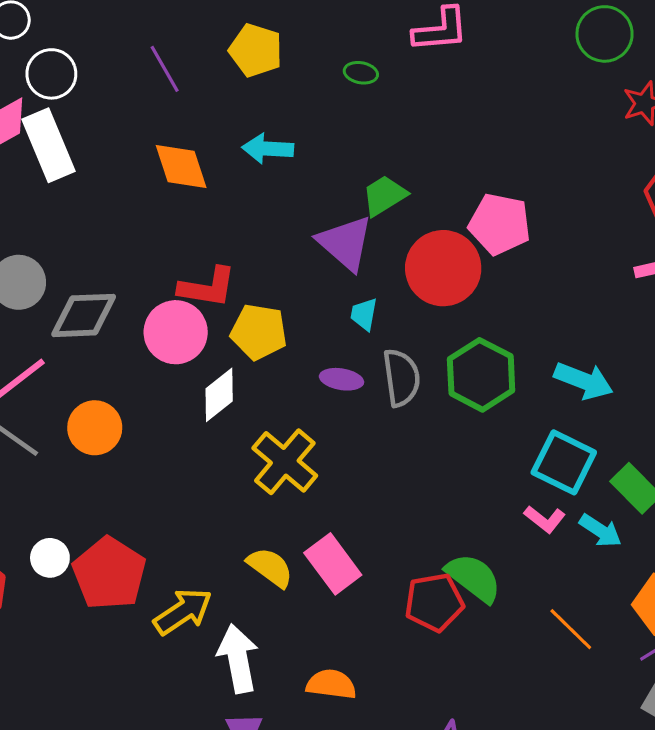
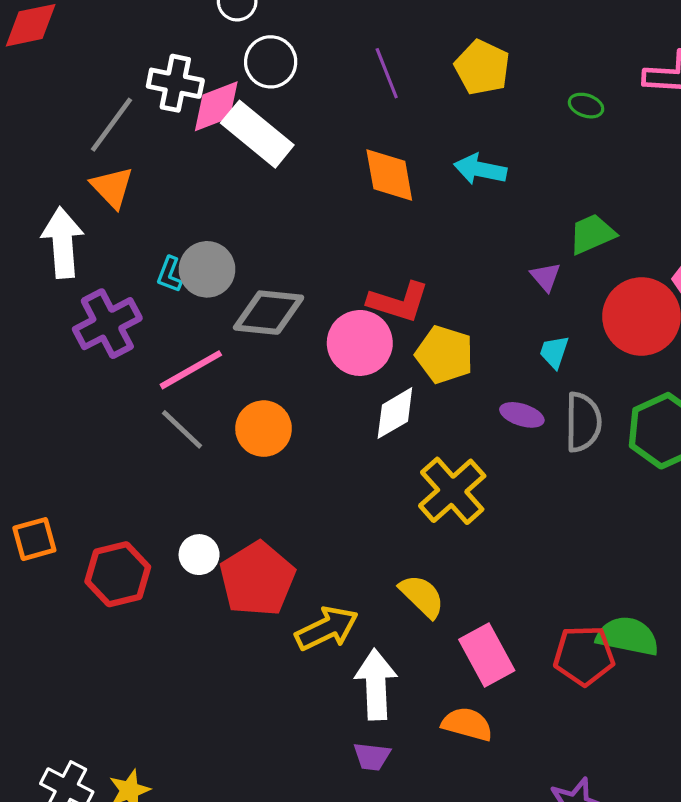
white rectangle: (48, 145) -> (257, 134), turned -36
purple triangle: (345, 243) -> (546, 277), size x0.5
pink rectangle: (333, 564) -> (487, 655), moved
green semicircle: (474, 578) -> (628, 636), turned -34

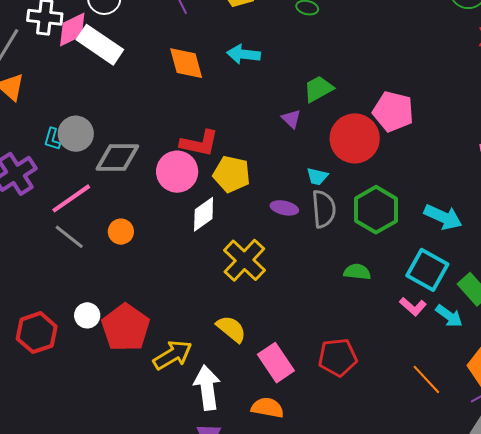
cyan trapezoid: (554, 352) -> (317, 176), moved, turned -90
orange circle: (264, 429) -> (121, 232), size x0.7
green semicircle: (628, 636) -> (357, 272), moved, size x0.7

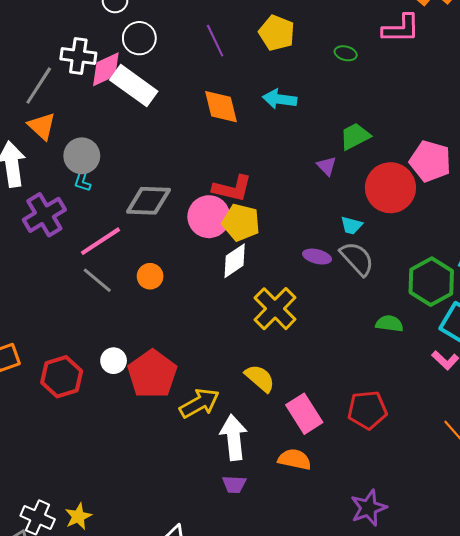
gray circle: (76, 134) -> (82, 156), moved
yellow pentagon: (232, 174) -> (241, 222), moved
gray semicircle: (324, 209) -> (357, 259), turned -39
green hexagon: (376, 210) -> (431, 282), moved

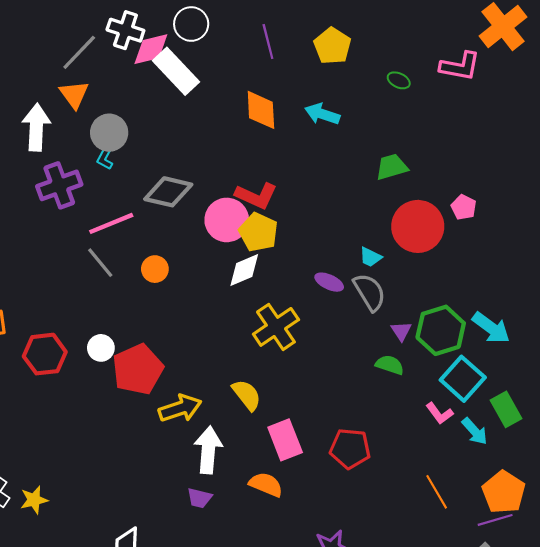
pink pentagon: (430, 161) -> (464, 207), size x0.6
purple triangle: (327, 166) -> (401, 331), moved

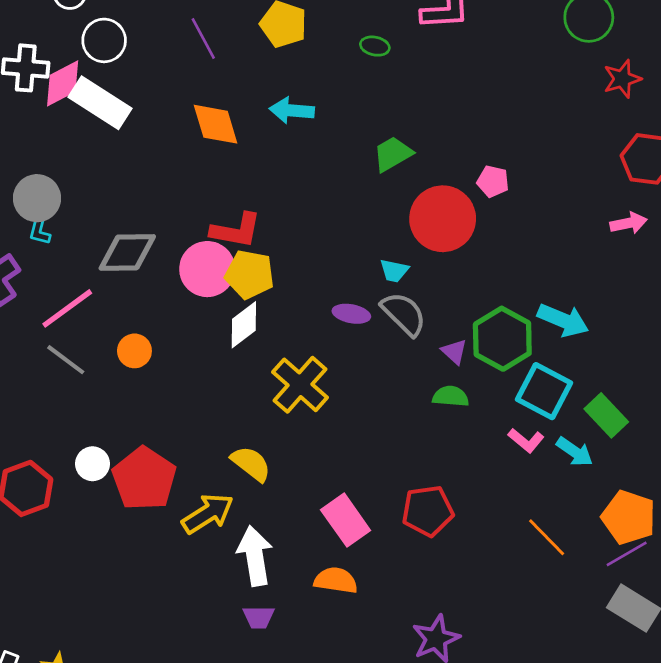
yellow semicircle: (247, 395) -> (251, 464), moved

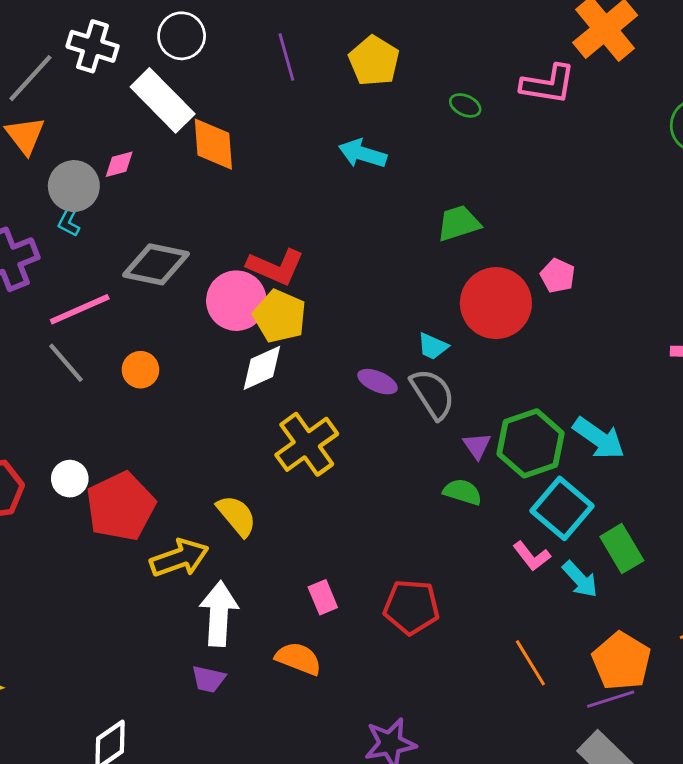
pink diamond: (63, 83) -> (119, 164), moved, size x0.6
orange diamond: (216, 124) -> (213, 144), moved
pink rectangle: (346, 520) -> (323, 597), size x0.6

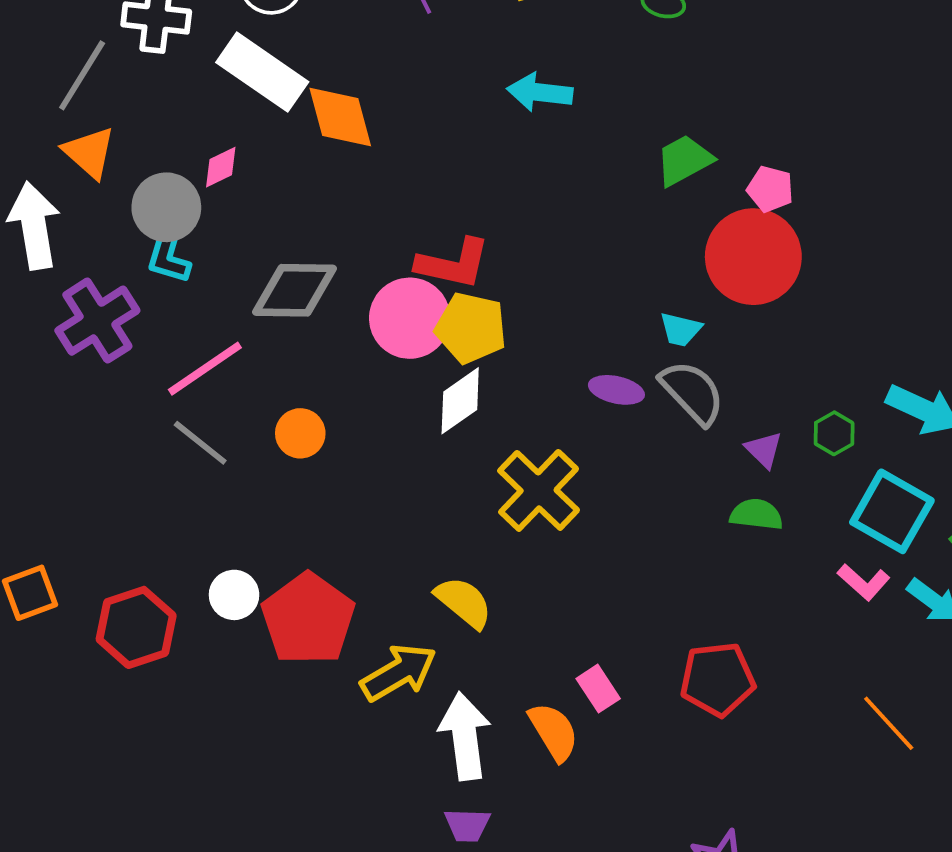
cyan L-shape: (69, 220) -> (169, 254), size x1.4
pink pentagon: (558, 276) -> (770, 189), moved
green hexagon: (531, 443) -> (834, 433), size x0.5
orange semicircle: (298, 659) -> (554, 732), moved, turned 48

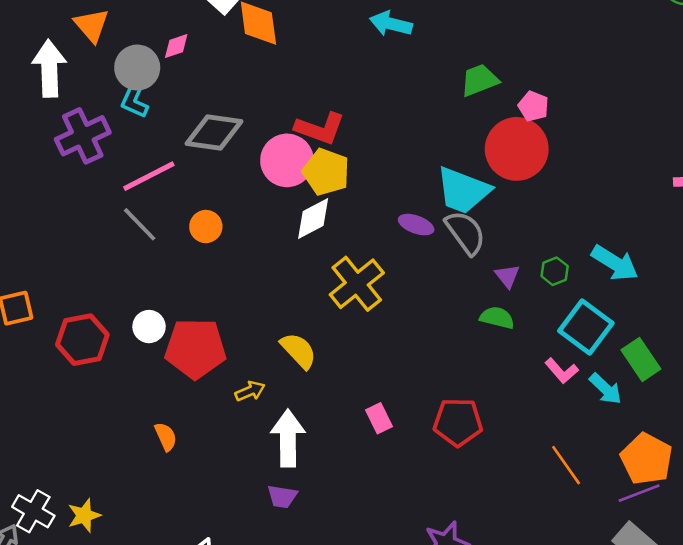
cyan trapezoid: (681, 329) -> (463, 190), size x2.0
red pentagon: (308, 619) -> (195, 348), turned 30
yellow arrow: (399, 673) -> (250, 391), size x0.6
orange semicircle: (554, 732) -> (166, 437), moved, size x0.7

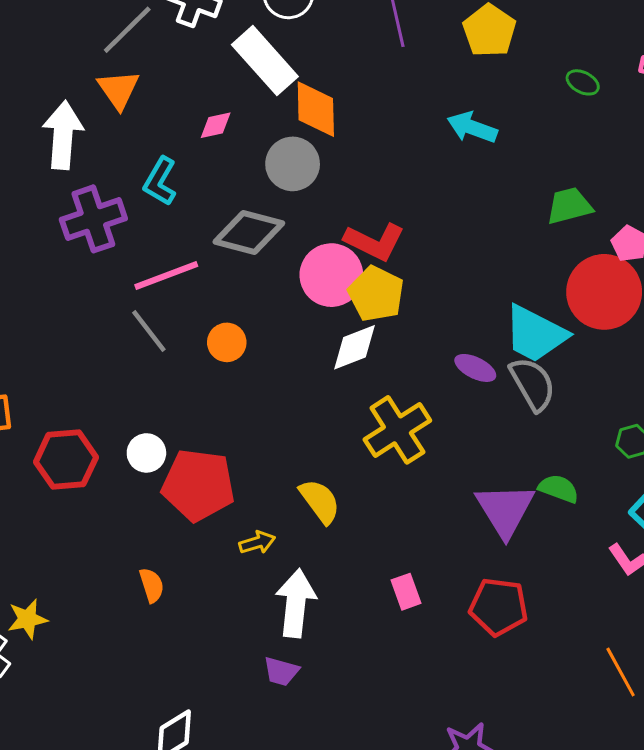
gray circle: (137, 68) -> (293, 164), moved
purple triangle: (507, 276) -> (505, 510), moved, size x2.0
yellow star: (84, 515) -> (27, 619), moved

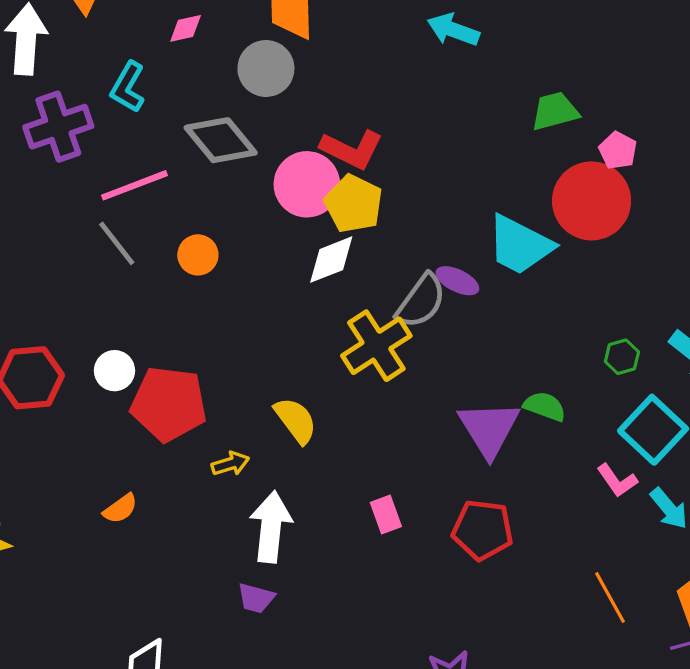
gray diamond: (249, 232) -> (221, 140), turned 36
gray semicircle: (533, 384) -> (421, 301), moved, turned 66
orange semicircle: (152, 585) -> (120, 509), turned 72

